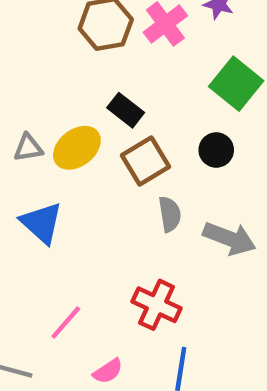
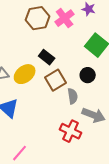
gray semicircle: (170, 214) -> (73, 96), moved
red cross: (157, 305) -> (71, 131), moved

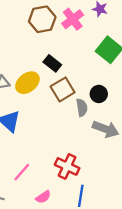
black circle: (88, 75) -> (99, 94), moved
red cross: (71, 131) -> (67, 166), moved

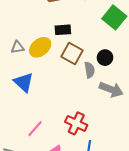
black rectangle: (52, 63) -> (63, 30), turned -42
brown square: (63, 89) -> (72, 53), turned -30

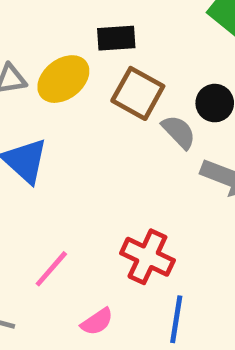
gray semicircle: (90, 70) -> (179, 132), turned -35

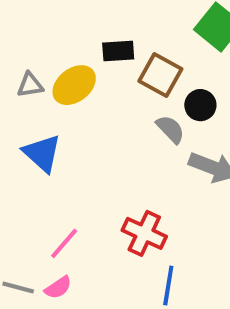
brown square: (138, 93) -> (160, 75), moved
pink semicircle: (97, 322) -> (58, 287), moved

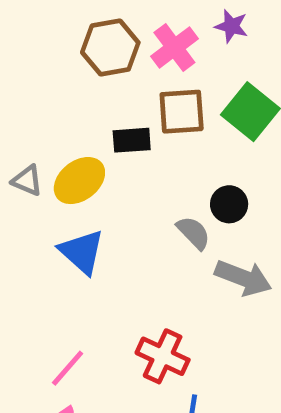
brown square: (160, 75) -> (182, 112), moved, turned -33
gray triangle: (30, 85) -> (27, 181), turned 32
blue triangle: (42, 153) -> (82, 252), moved

